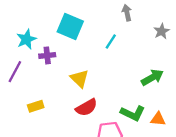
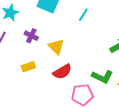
purple cross: (47, 55) -> (31, 36), moved, turned 32
yellow rectangle: (36, 106) -> (28, 67), moved

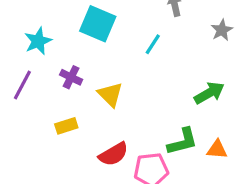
red semicircle: (62, 72) -> (113, 154), moved
green L-shape: (102, 77) -> (183, 142), turned -40

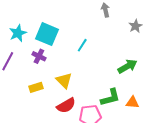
cyan square: (98, 24) -> (47, 34), moved
cyan line: (153, 44) -> (82, 45), moved
yellow triangle: (110, 94) -> (64, 80), moved

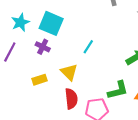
cyan line: (82, 45) -> (88, 47), moved
red semicircle: (66, 106) -> (71, 99), turned -66

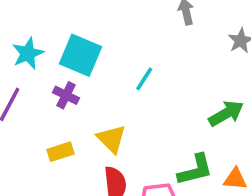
cyan line: (88, 47) -> (144, 79), moved

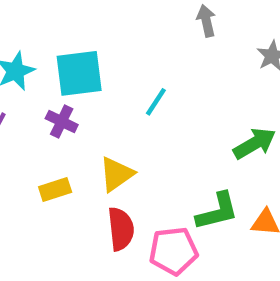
cyan square: (81, 55) -> (79, 73), turned -30
yellow triangle: (111, 139) -> (116, 174), turned 40

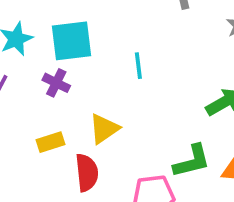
cyan line: (156, 102) -> (138, 66), turned -40
red semicircle: (121, 229) -> (87, 173), moved

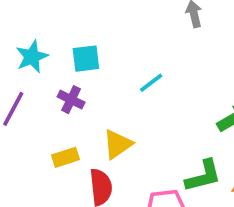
cyan square: (72, 41) -> (86, 59), size x0.7
cyan line: (138, 66) -> (151, 83), turned 60

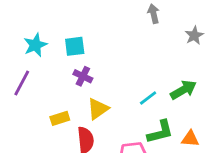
cyan line: (151, 83) -> (148, 98), moved
purple cross: (71, 100) -> (83, 76), moved

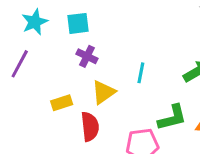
cyan line: (148, 98) -> (141, 73), moved, turned -42

